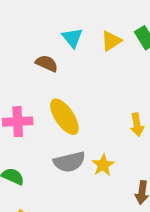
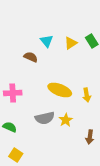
yellow ellipse: (64, 117) -> (60, 90), moved, turned -35

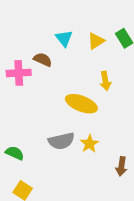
pink cross: (13, 93) -> (19, 73), moved
yellow arrow: (87, 95) -> (105, 81), moved

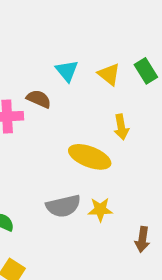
yellow triangle: (96, 41) -> (109, 74), turned -48
yellow star: (89, 144) -> (100, 210), turned 30

